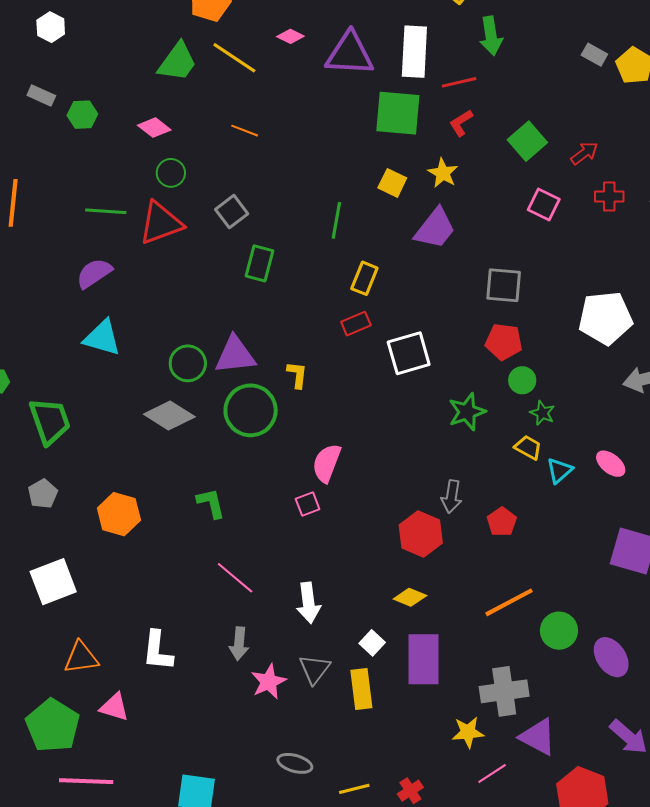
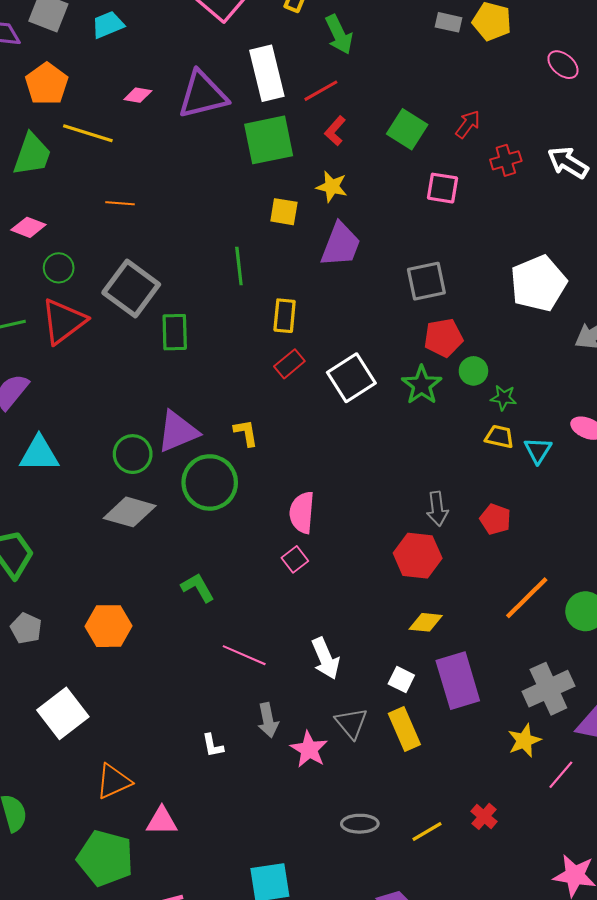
gray square: (232, 212) -> (131, 289), size x1.6
green star: (467, 412) -> (422, 385), moved
white L-shape: (158, 651) -> (213, 745), moved, size x0.6

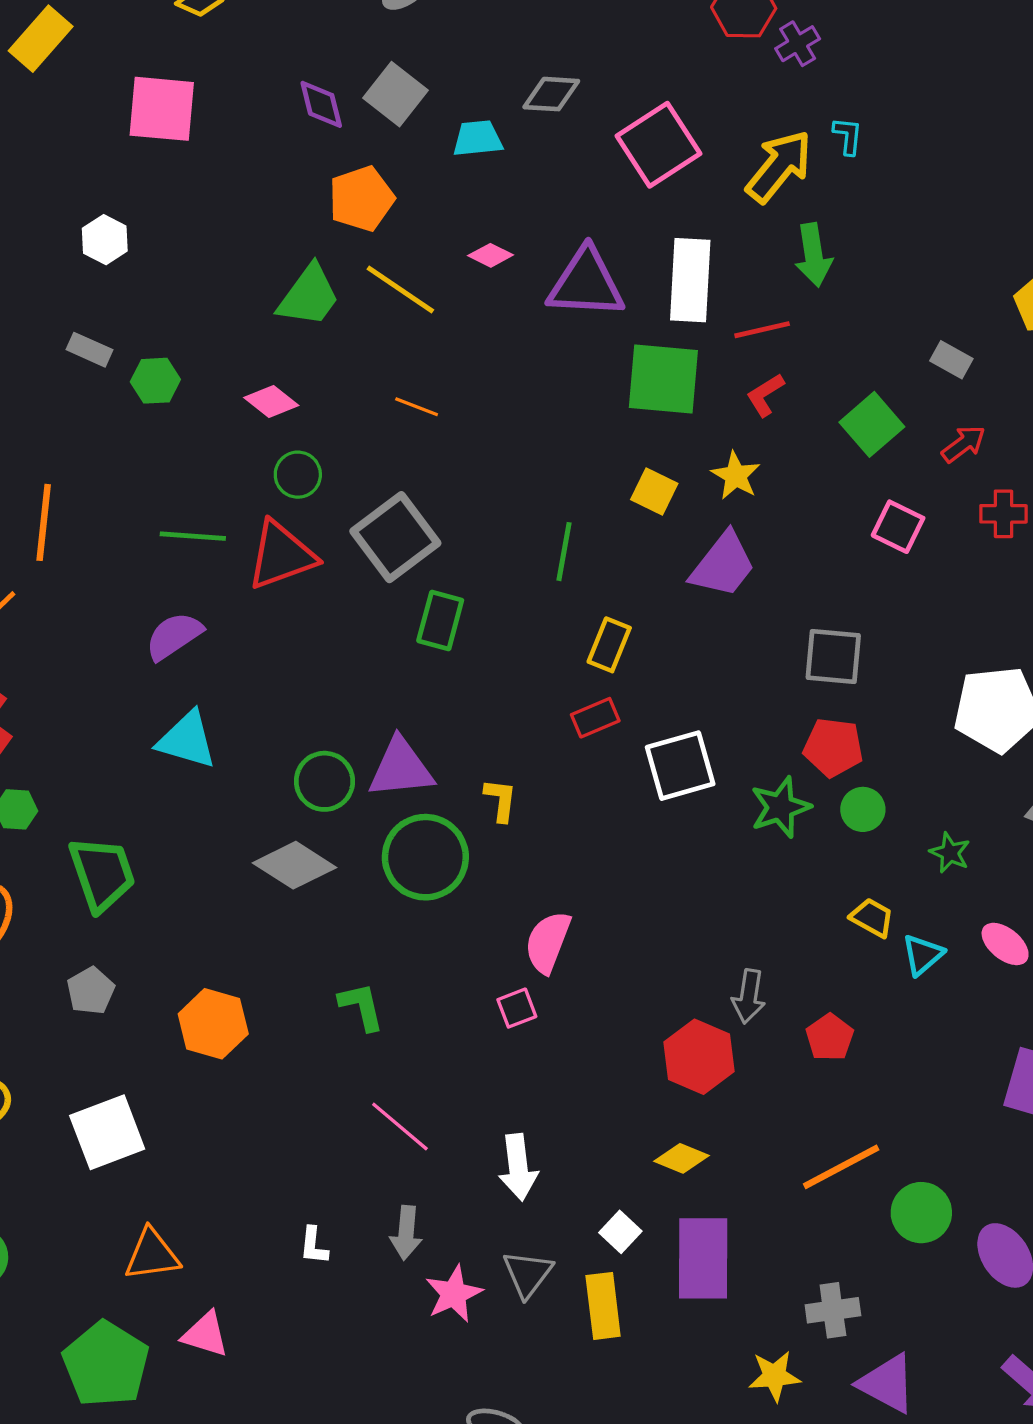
gray rectangle: (449, 22) -> (951, 360), moved
green star: (503, 398) -> (950, 853), moved
gray cross: (548, 689) -> (833, 1310), size x0.7

